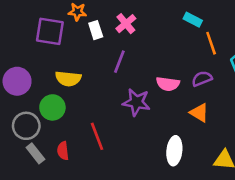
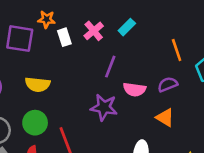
cyan rectangle: (193, 20) -> (127, 27), moved, turned -72
purple line: (119, 62) -> (110, 67), moved
green circle: (52, 107) -> (35, 123), moved

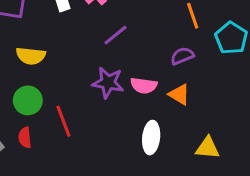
purple line: (110, 67) -> (115, 35), turned 30
pink semicircle: (134, 90) -> (144, 86), moved

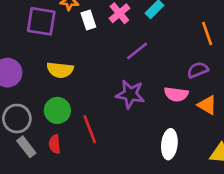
pink semicircle: (144, 86) -> (176, 94), moved
orange triangle: (179, 94) -> (207, 105), moved

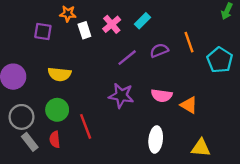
purple square: (41, 21) -> (43, 31), size x0.7
purple semicircle: (198, 70) -> (159, 50), moved

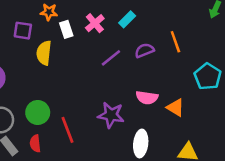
cyan pentagon: (220, 60) -> (208, 76), moved
yellow semicircle: (59, 74) -> (44, 53), moved, turned 90
purple star: (121, 96) -> (111, 115), moved

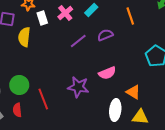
orange line: (175, 42) -> (130, 16), moved
pink semicircle: (147, 98) -> (107, 73), turned -30
orange triangle: (175, 108) -> (133, 92), moved
white ellipse: (141, 144) -> (115, 110), moved

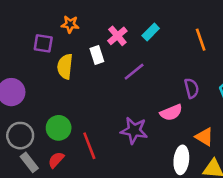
white rectangle: (42, 18) -> (97, 55), moved
purple semicircle: (105, 35) -> (192, 88), moved, turned 98
red semicircle: (17, 110) -> (56, 160), turned 48

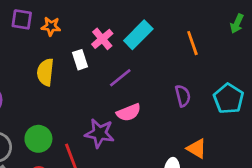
cyan rectangle: (151, 32) -> (138, 35), size x1.5
purple square: (43, 43) -> (22, 19), moved
pink semicircle: (171, 113) -> (129, 112), moved
purple star: (134, 130) -> (99, 133), moved

